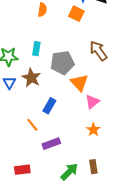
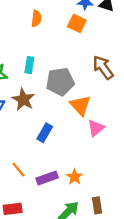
orange line: (32, 125) -> (19, 170), moved
orange star: (93, 130) -> (74, 177), moved

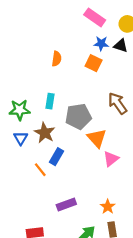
blue rectangle: (45, 133) -> (57, 157), moved
orange line: (19, 170) -> (40, 170), moved
orange star: (74, 177) -> (108, 207), moved

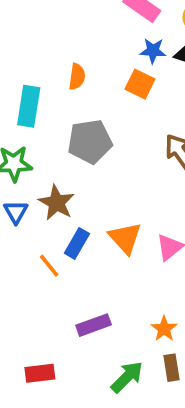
cyan rectangle: (50, 101) -> (29, 106), moved, size x1.5
gray pentagon: (78, 116) -> (90, 142), moved
orange triangle: (97, 138) -> (125, 238), moved

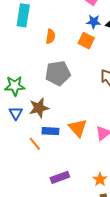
cyan rectangle: (29, 106) -> (23, 15), moved
brown star: (57, 203) -> (39, 108), turned 30
blue rectangle: (77, 243) -> (50, 131), turned 63

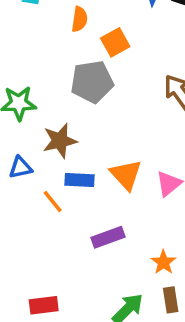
orange square: (86, 41) -> (115, 42), moved, turned 35
blue triangle: (16, 113) -> (20, 168), moved, turned 48
purple rectangle: (60, 177) -> (108, 237), moved

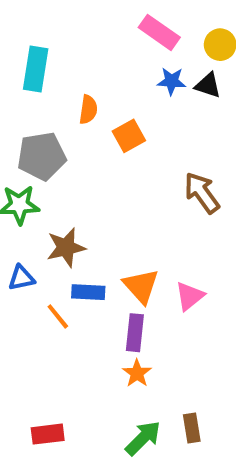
gray pentagon: (92, 82) -> (42, 156), moved
purple rectangle: (108, 237) -> (135, 333), moved, turned -64
orange star: (163, 262) -> (137, 373), moved

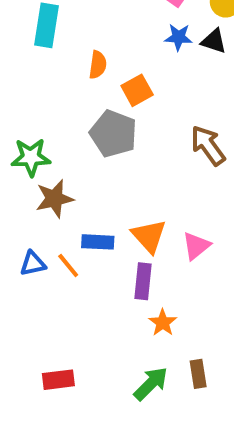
gray pentagon: (42, 156) -> (113, 134), moved, turned 30
brown star: (66, 247) -> (54, 199), moved
blue triangle: (21, 278) -> (33, 264), moved
orange star: (137, 373) -> (163, 323), moved

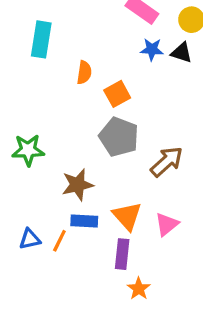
gray pentagon: (113, 134) -> (119, 137), moved
brown arrow: (208, 145) -> (167, 162), moved, turned 84
brown star: (54, 199) -> (78, 185), moved
orange line: (68, 266) -> (59, 241), turned 65

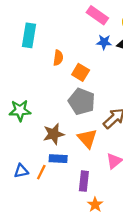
orange square: (117, 94) -> (81, 72), turned -30
orange triangle: (127, 216) -> (87, 138), moved

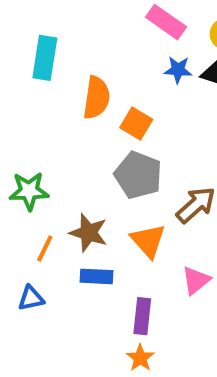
orange semicircle: (58, 58) -> (97, 98), size x1.5
brown star: (54, 134) -> (89, 233), turned 30
orange line: (41, 172) -> (45, 249), moved
orange star: (95, 205) -> (140, 358), moved

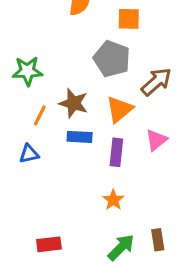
orange square: (136, 123) -> (129, 19), moved, turned -30
orange triangle: (148, 241) -> (119, 109), turned 32
purple rectangle: (142, 316) -> (116, 152), moved

